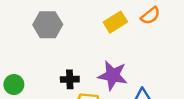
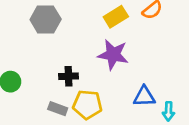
purple star: (113, 75) -> (113, 55), moved

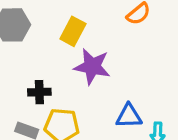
yellow rectangle: (116, 17) -> (73, 31), moved, turned -30

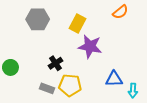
black cross: (39, 92) -> (55, 63), turned -32

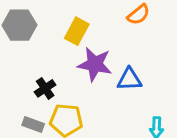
blue triangle: (114, 79) -> (129, 79), moved

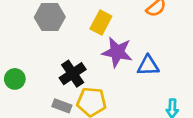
black cross: (45, 88) -> (73, 74), size x1.4

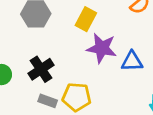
black cross: (73, 74) -> (41, 69), moved

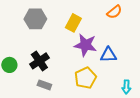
yellow pentagon: (77, 97) -> (85, 78), moved, turned -30

